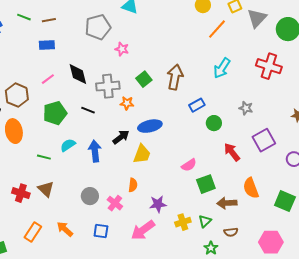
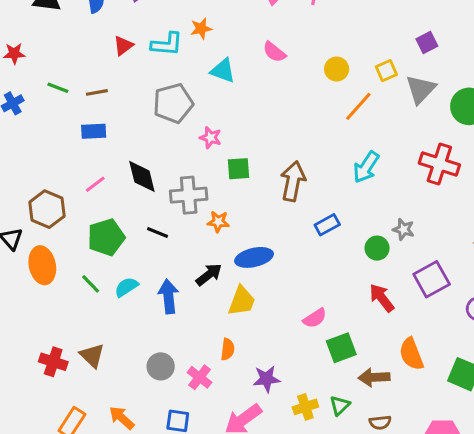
green square: (144, 79) -> (238, 169), moved, turned 35
green circle: (214, 123) -> (377, 248), moved
green line: (44, 157) -> (91, 284), moved, turned 32

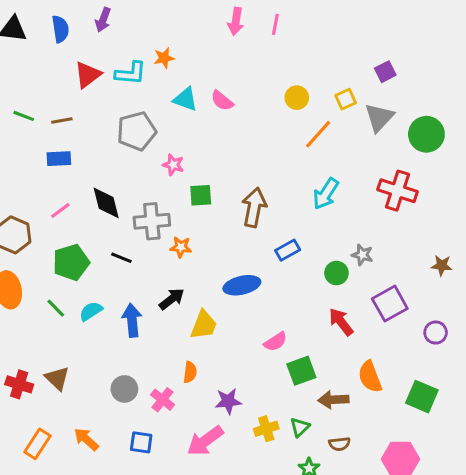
red triangle: (123, 46) -> (88, 75), size x1.4
pink semicircle: (274, 52) -> (222, 101), moved
blue ellipse: (254, 257) -> (242, 285), moved

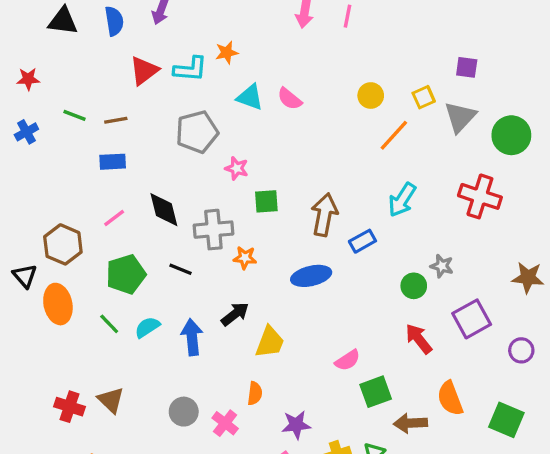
purple square: (385, 72) -> (467, 67), turned 35
blue rectangle: (288, 250) -> (362, 241), moved
brown star: (442, 265) -> (528, 278), size x1.4
blue ellipse: (242, 285) -> (311, 276), moved

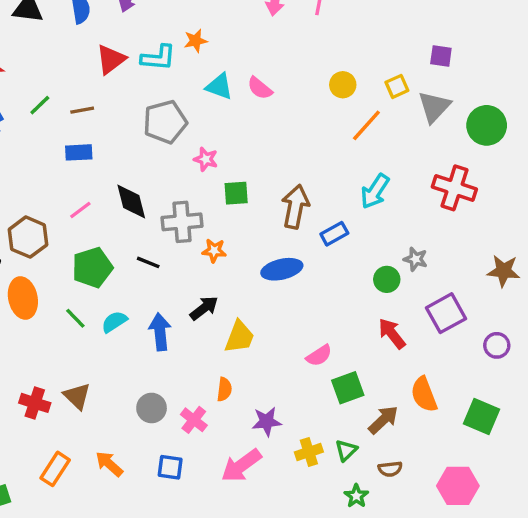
green line: (74, 115) -> (40, 105), turned -65
brown arrow: (410, 423) -> (383, 420), turned 140

